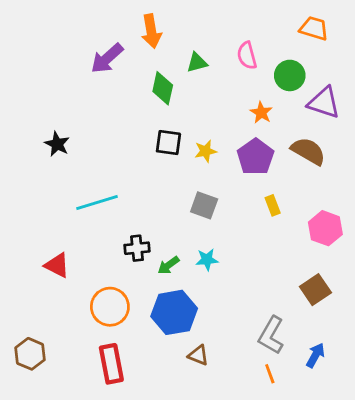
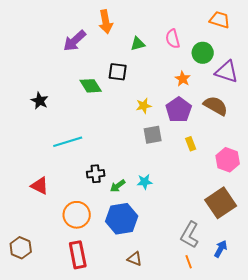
green diamond: (163, 88) -> (91, 86), moved, turned -45
black square: (168, 143) -> (118, 72), moved
gray square: (204, 205) -> (153, 135), moved, turned -30
brown square: (315, 290) -> (221, 203), size x1.4
brown triangle: (198, 355) -> (135, 259), moved

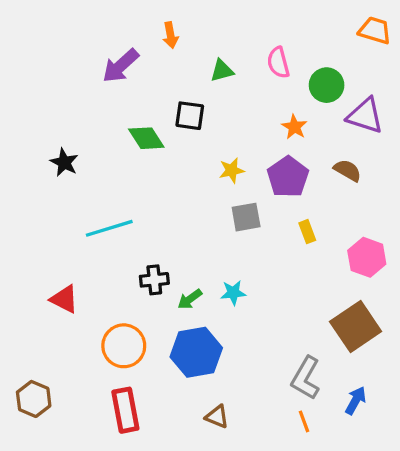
orange trapezoid: (220, 20) -> (375, 30), moved
orange arrow: (106, 22) -> (170, 35), size x0.7
brown semicircle: (216, 106) -> (347, 170), size x0.7

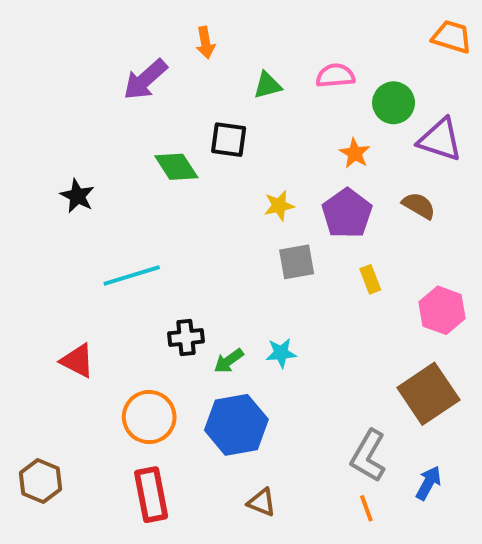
pink semicircle: (278, 63) -> (335, 76), turned 100

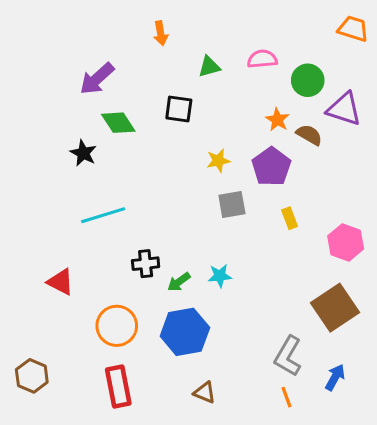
purple arrow: (145, 80) -> (97, 79), moved
green diamond: (176, 167) -> (118, 123), moved
black star: (77, 196) -> (83, 153), moved
brown semicircle: (419, 206) -> (309, 135), moved

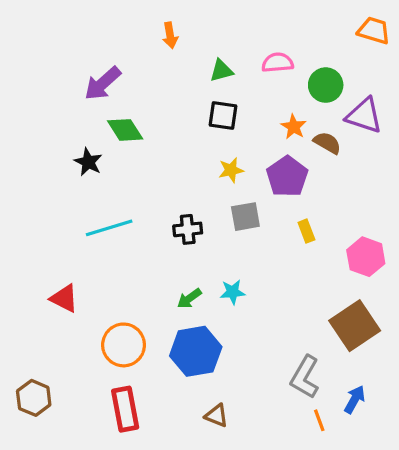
black square: (179, 109) -> (223, 116), moved
black cross: (146, 264) -> (188, 229), moved
orange line: (286, 397) -> (319, 420), moved

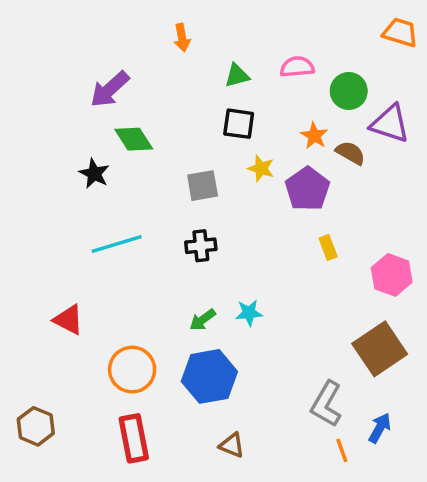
yellow star: (231, 170) -> (261, 168), moved, turned 30
gray square: (245, 217) -> (203, 186), moved

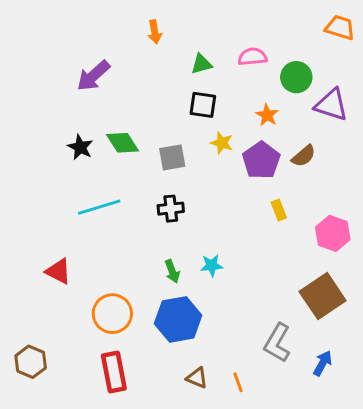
green diamond: (134, 139) -> (123, 143), moved
brown semicircle: (350, 153) -> (304, 156), moved, turned 110
green arrow: (203, 320) -> (172, 271), turned -75
orange line: (342, 450) -> (238, 382), moved

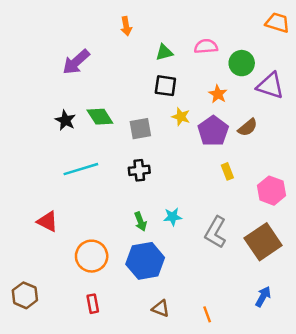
gray L-shape: (277, 343) -> (215, 232), moved
red rectangle: (114, 372) -> (93, 304), size x0.6
orange line: (238, 382) -> (207, 314), moved

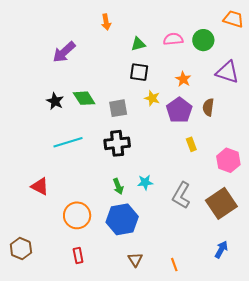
green circle: (242, 63) -> (203, 40), moved
brown semicircle: (248, 127) -> (208, 107), turned 138
black cross: (139, 170) -> (117, 143), size x1.4
brown triangle: (161, 308) -> (135, 259), turned 35

